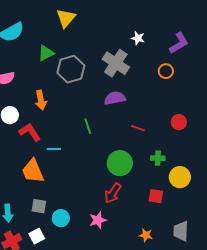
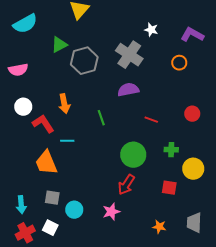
purple L-shape: (179, 43) -> (192, 35), turned -120
orange arrow: (41, 100) -> (64, 104), moved
white square: (37, 236) -> (50, 228), turned -35

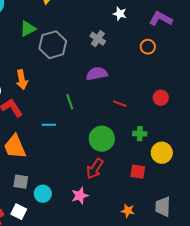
gray cross: (129, 55) -> (98, 39), size x0.6
orange arrow: (64, 104) -> (22, 80), moved
cyan line: (67, 141) -> (49, 125), moved

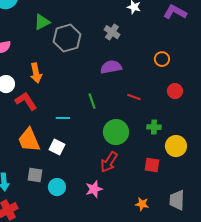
orange circle: (148, 47) -> (162, 59), moved
green line: (70, 102) -> (92, 101), moved
white square: (19, 212) -> (57, 147), moved

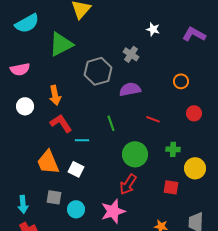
green triangle: (42, 22) -> (61, 44), size x1.5
gray hexagon: (67, 38) -> (98, 71), moved
red L-shape: (26, 101) -> (61, 123), moved
pink star: (94, 189) -> (113, 211), size x1.4

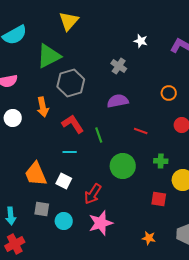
gray hexagon: (98, 71) -> (71, 83), moved
red L-shape: (61, 123) -> (73, 124), moved
red arrow: (128, 184) -> (93, 194), moved

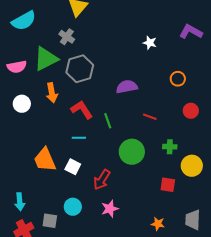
white star: (141, 41) -> (150, 43), moved
green triangle: (49, 56) -> (46, 59), moved
gray cross: (119, 66) -> (67, 37), moved
gray square: (42, 209) -> (50, 221), moved
pink star: (101, 223) -> (110, 209), size x0.7

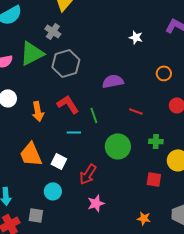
orange arrow: (52, 93) -> (38, 111), moved
cyan line: (79, 138) -> (74, 132), moved
cyan circle: (73, 207) -> (53, 191), moved

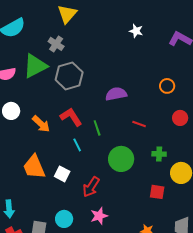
white star: (136, 37) -> (136, 31), moved
orange arrow: (38, 111) -> (41, 124), turned -36
cyan line: (74, 132) -> (77, 145), turned 64
cyan circle: (53, 191) -> (64, 219), moved

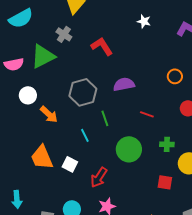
gray hexagon: (69, 76) -> (83, 92), moved
white circle: (11, 111) -> (28, 95), moved
red L-shape: (71, 117) -> (102, 46), moved

